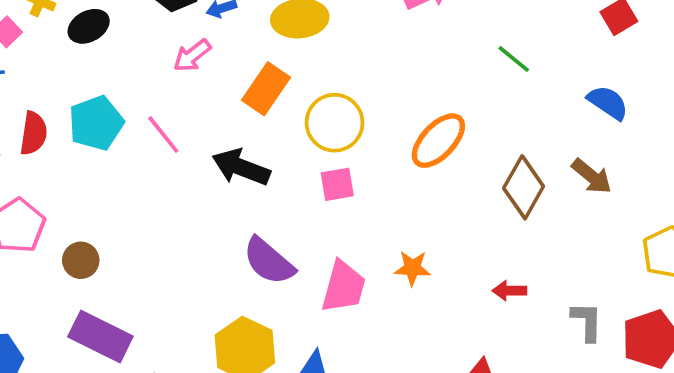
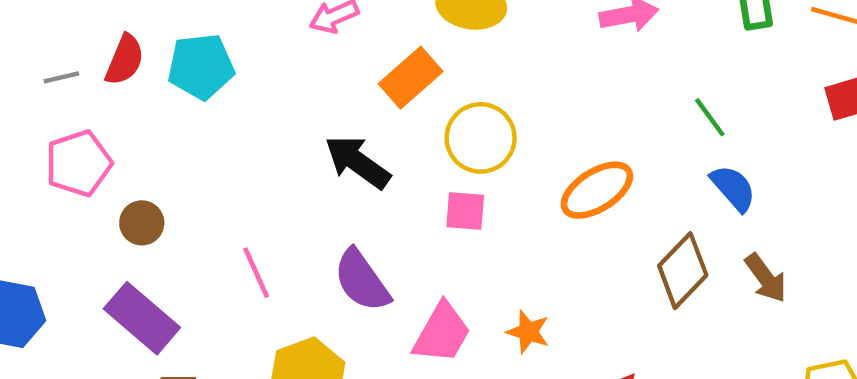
blue semicircle: (608, 103) -> (733, 188), moved
pink line: (163, 135) -> (256, 273), moved

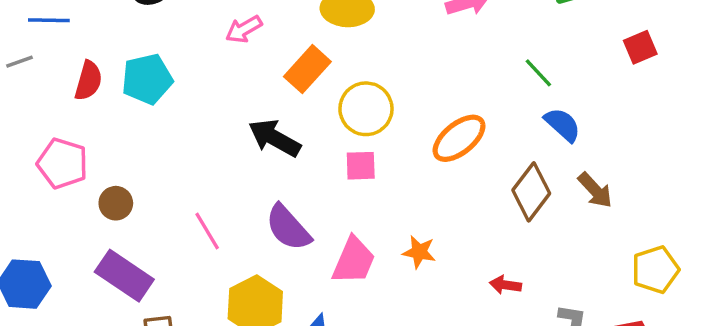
gray line: (61, 77) -> (19, 62), moved
pink pentagon: (78, 163) -> (62, 163), turned -30

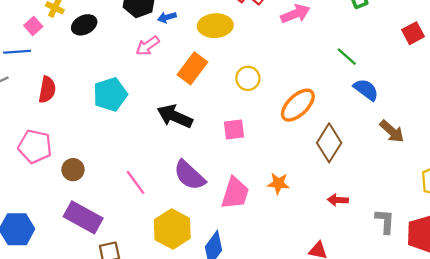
cyan pentagon: (147, 79) -> (110, 94), moved
yellow circle: (366, 109) -> (248, 78), moved, size x0.7
brown diamond: (531, 192) -> (329, 143), moved

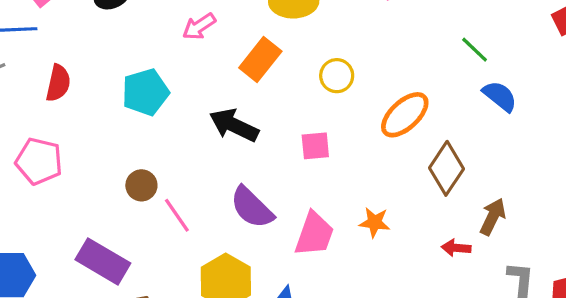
brown arrow: (392, 131) -> (493, 217), moved, turned -108
brown circle: (73, 170) -> (141, 185), moved

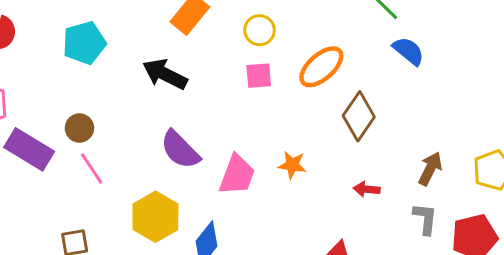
pink square: (315, 146) -> (259, 76), moved
pink line: (177, 215) -> (92, 169), moved
brown arrow: (493, 217) -> (430, 169), moved
purple rectangle: (103, 261) -> (29, 149), moved

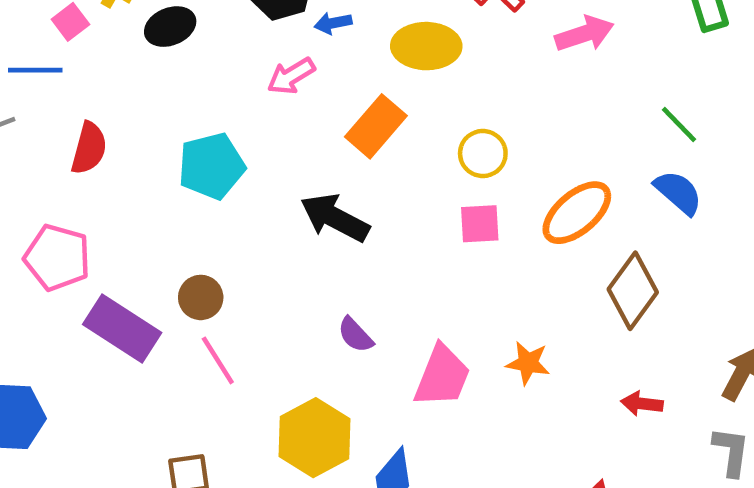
blue semicircle: (409, 51) -> (678, 192), moved
purple semicircle: (180, 150) -> (355, 335), size x0.6

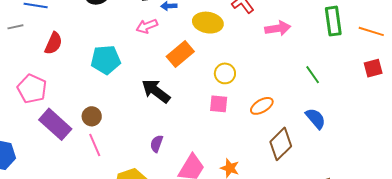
blue semicircle: (678, 192) -> (316, 119), moved
orange ellipse: (577, 213) -> (262, 106), size x0.7
purple semicircle: (355, 335) -> (157, 144), turned 54

